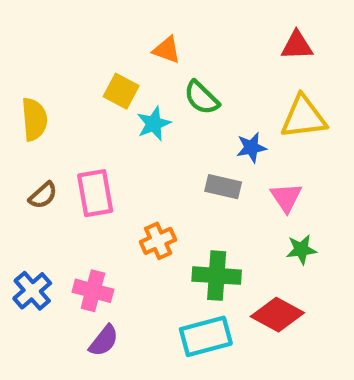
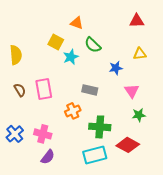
yellow triangle: (303, 117) -> (140, 54), size x0.6
gray rectangle: (223, 187) -> (90, 90), moved
brown semicircle: (43, 195) -> (20, 90), turned -80

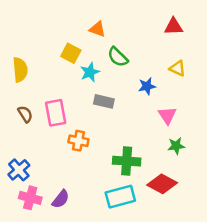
yellow triangle: (140, 54) -> (177, 68), turned 32
gray rectangle: (90, 90) -> (104, 101), moved
orange cross: (73, 111) -> (78, 141), moved, turned 35
pink cross: (43, 134) -> (30, 198), moved

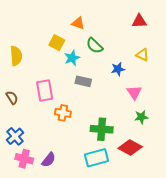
brown semicircle: (25, 114) -> (12, 98), moved

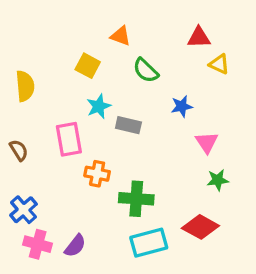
red triangle: (139, 21) -> (199, 37), moved
yellow triangle: (142, 55) -> (219, 64), moved
cyan star: (72, 58) -> (99, 106), moved
green cross: (102, 129) -> (136, 199), moved

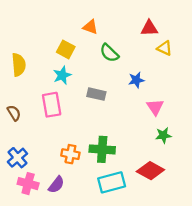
cyan star: (99, 106) -> (62, 75), moved
orange cross: (97, 174) -> (70, 154), moved

